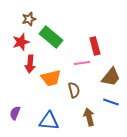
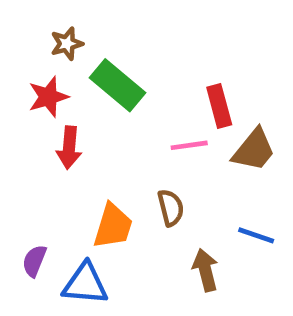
brown trapezoid: (111, 77) -> (254, 150), moved
orange trapezoid: (51, 78) -> (113, 226), moved, turned -60
blue triangle: (49, 121) -> (85, 284), moved

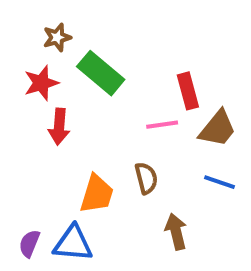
blue line: (256, 235) -> (220, 182), moved
purple semicircle: (34, 261) -> (29, 243), moved

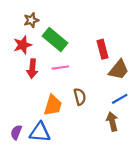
pink line: (162, 125) -> (60, 68), moved
blue line: (220, 182) -> (120, 99), turned -49
brown arrow: (176, 232) -> (112, 121), moved

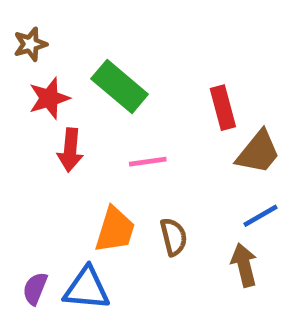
brown star: (31, 20) -> (30, 44), moved
pink line: (60, 68) -> (148, 162), moved
brown semicircle: (80, 97) -> (174, 237), moved

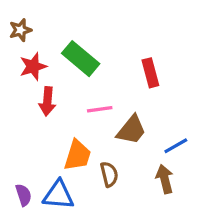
brown trapezoid: (258, 152) -> (131, 130), moved
brown semicircle: (174, 237) -> (109, 174), moved
purple semicircle: (35, 289) -> (24, 195), turned 140

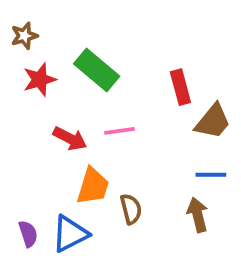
red arrow: (47, 101) -> (70, 139), moved, turned -68
brown trapezoid: (131, 130) -> (213, 121), moved
blue line: (176, 146) -> (211, 175), turned 30
blue triangle: (58, 195) -> (70, 234), turned -32

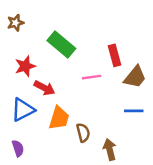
red star: (40, 80) -> (25, 66), moved
pink line: (120, 131) -> (92, 77), moved
brown arrow: (198, 215) -> (110, 149), moved
blue triangle: (70, 234) -> (23, 110), moved

